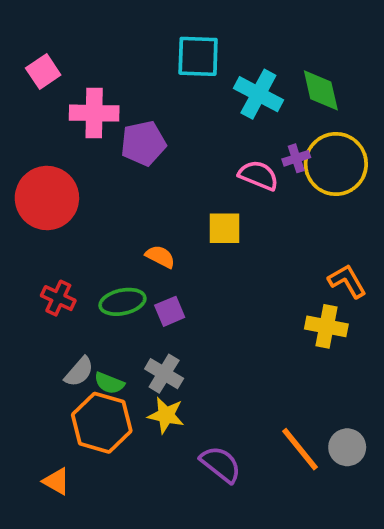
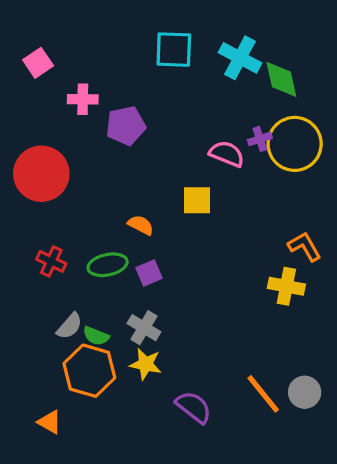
cyan cross: (258, 94) -> (240, 58), moved
pink cross: (94, 113) -> (83, 99), size x0.7

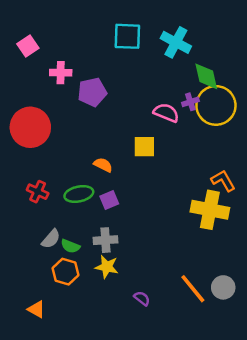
green diamond: (281, 79) -> (206, 76), moved
yellow cross: (286, 286) -> (210, 210), size x1.4
gray cross: (144, 328) -> (106, 240), turned -35
orange hexagon: (89, 371) -> (65, 272), size x0.7
purple semicircle: (194, 407) -> (142, 298), size x0.6

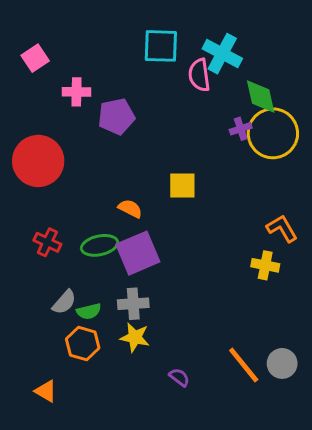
pink semicircle: (166, 113) -> (199, 75), moved, turned -120
purple square: (109, 200) -> (138, 253), size x1.8
yellow cross: (210, 210) -> (265, 265), size x0.6
green semicircle: (70, 246) -> (89, 311), turned -36

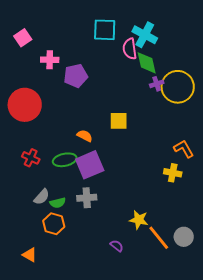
green diamond: (261, 97) -> (147, 63), moved
yellow star: (135, 337) -> (139, 220), moved

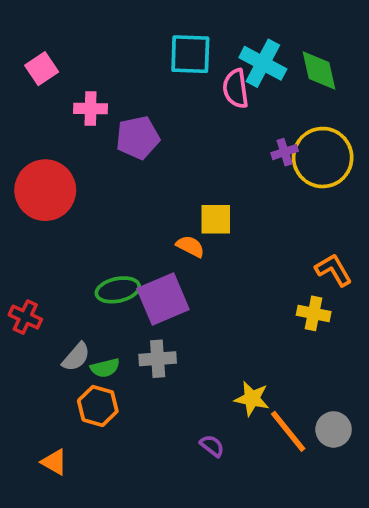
green diamond: (147, 63) -> (319, 70), moved
orange semicircle: (85, 136) -> (190, 246), moved
red cross: (31, 158) -> (25, 317), moved

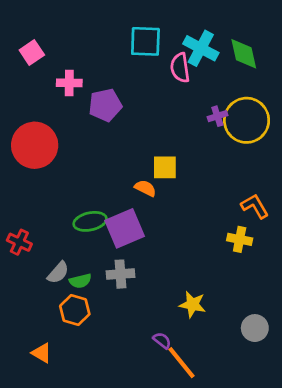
orange line: (288, 431) -> (181, 363), moved

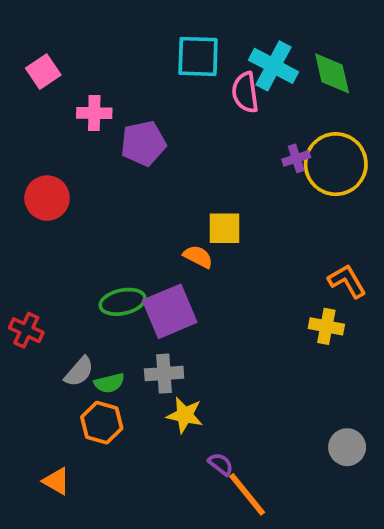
red circle: (35, 145) -> (47, 198), size x0.7
yellow star: (193, 304) -> (185, 415), moved

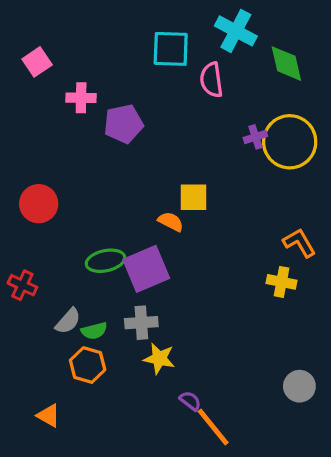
cyan cross: (274, 66) -> (236, 31), moved
red circle: (47, 198) -> (39, 204), moved

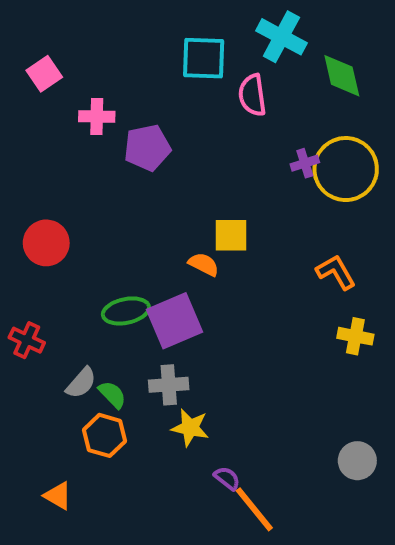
orange L-shape: (299, 243) -> (336, 272), moved
yellow cross: (282, 282) -> (355, 336), moved
green semicircle: (94, 331) -> (112, 395), turned -120

